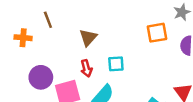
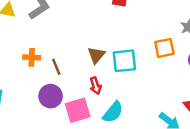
brown line: (48, 20) -> (56, 67), moved
cyan square: (116, 64) -> (124, 61), moved, size x1.5

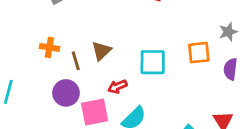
brown triangle: (96, 55) -> (101, 51), moved
red arrow: (96, 86) -> (117, 87), turned 77

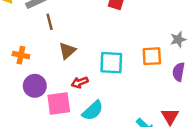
orange cross: (49, 47) -> (21, 55), moved
brown line: (76, 61) -> (50, 22), moved

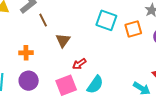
cyan square: (111, 63) -> (106, 20), moved, turned 30
purple circle: (35, 86) -> (29, 81), moved

